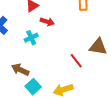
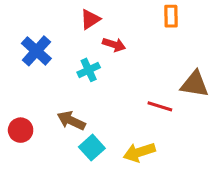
red line: (76, 61) -> (160, 106), turned -35

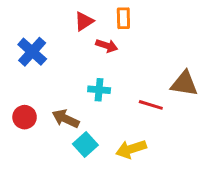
orange rectangle: (171, 16) -> (123, 18), moved
cyan cross: (89, 70) -> (99, 90), moved, turned 30
red circle: (21, 130) -> (25, 117), moved

